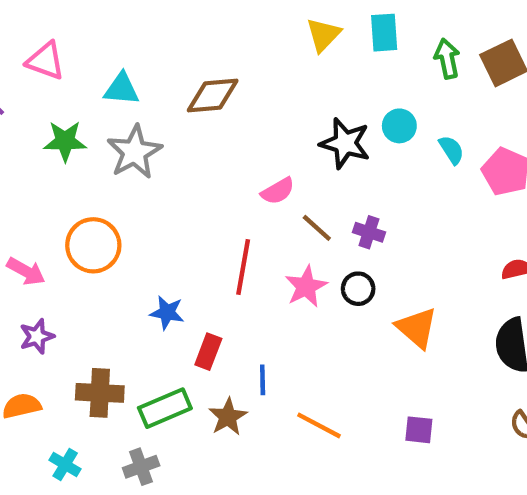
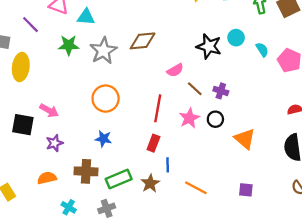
cyan triangle: (121, 89) -> (86, 17), moved
brown diamond: (213, 96) -> (143, 41), moved
orange circle: (93, 245) -> (106, 99), moved
blue star: (167, 313) -> (103, 139), moved
red rectangle: (208, 352) -> (153, 143), moved

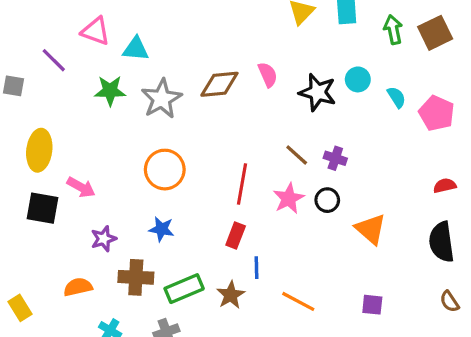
yellow ellipse: (21, 67) -> (39, 150), moved
pink semicircle: (175, 70) -> (268, 75), moved, turned -84
purple star: (54, 143) -> (104, 239), moved

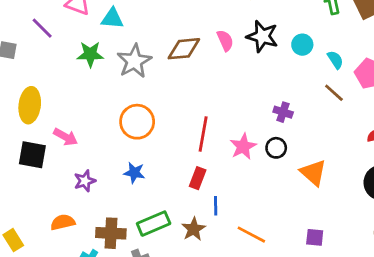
black star: (318, 92) -> (262, 36), moved
brown line: (297, 155) -> (334, 93), moved
brown cross: (136, 277) -> (111, 233), moved

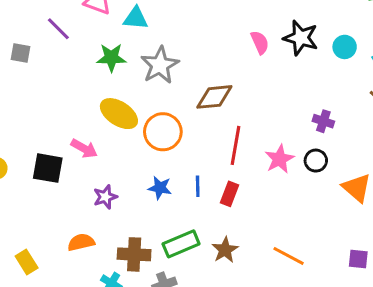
brown diamond: (184, 49) -> (214, 97), moved
yellow ellipse: (30, 105) -> (119, 114), moved, turned -64
blue line: (216, 206) -> (198, 186), moved

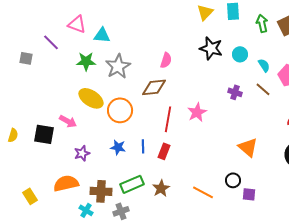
pink semicircle: (260, 42) -> (166, 60), moved, turned 42
purple cross: (323, 121) -> (235, 92), moved
pink star: (279, 159) -> (197, 112), moved
black circle: (316, 161) -> (233, 180), moved
orange semicircle: (81, 242) -> (66, 183), size x1.4

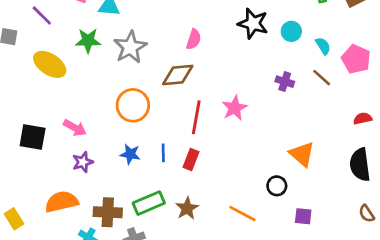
yellow ellipse: (91, 98) -> (50, 64), moved
pink arrow: (68, 121) -> (75, 128), moved
black circle: (233, 180) -> (277, 186), moved

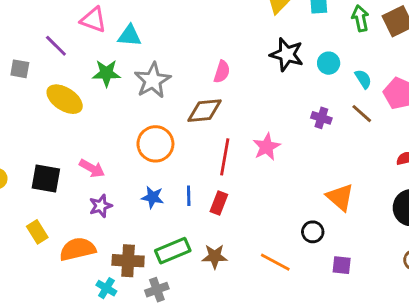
brown star: (187, 208) -> (215, 256), turned 30
yellow rectangle: (14, 219) -> (37, 232), moved

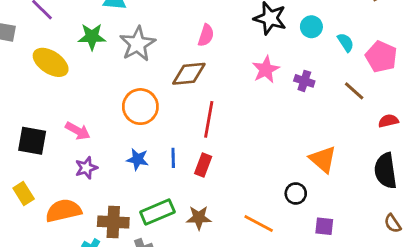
brown line: (362, 114) -> (354, 91), moved
pink star: (267, 147) -> (266, 70), moved

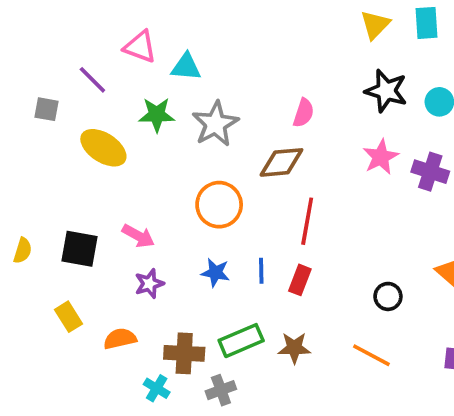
purple cross: (304, 81) -> (430, 172), size x1.4
black circle: (296, 193) -> (388, 296), moved
orange semicircle: (63, 211) -> (120, 339), size x0.7

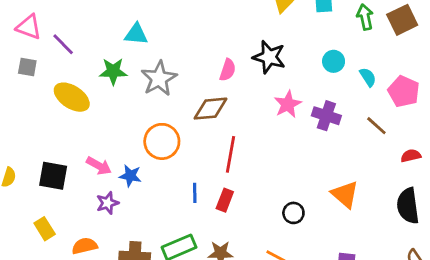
pink triangle: (140, 47) -> (29, 27), moved
black star: (386, 91) -> (269, 57), moved
blue star: (215, 273) -> (130, 176), moved

